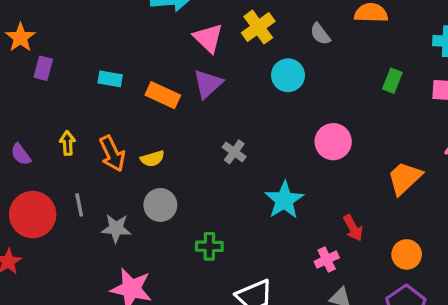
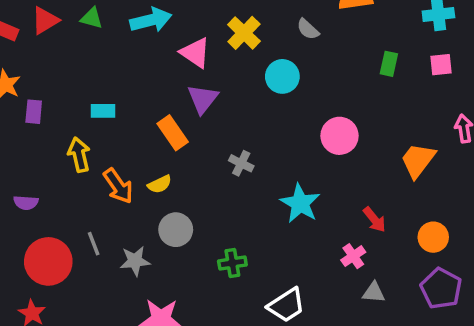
orange rectangle: (163, 95) -> (173, 133), moved, turned 40
yellow arrow: (67, 143) -> (79, 155), moved, size x1.4
purple semicircle: (21, 154) -> (26, 203), turned -40

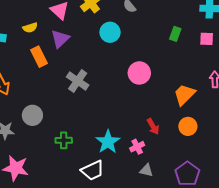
gray cross: (241, 163) -> (78, 81), size x1.5
yellow semicircle: (160, 184) -> (30, 28), moved
cyan star: (300, 203) -> (108, 142), moved
orange circle: (433, 237) -> (188, 126), moved

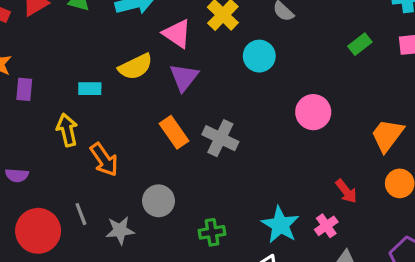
yellow semicircle: (30, 28) -> (136, 67), size x1.5
green rectangle: (175, 34) -> (360, 44), turned 40
orange rectangle: (39, 57) -> (174, 132), moved

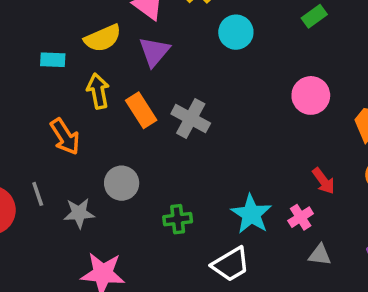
green rectangle: (360, 44) -> (314, 16), moved
pink circle: (313, 112) -> (311, 95), moved
yellow arrow: (67, 130) -> (98, 91), moved

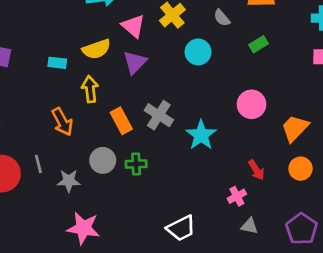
orange rectangle: (141, 110) -> (121, 121), moved
cyan star: (251, 214) -> (201, 135), moved
green cross: (178, 219) -> (136, 164), moved

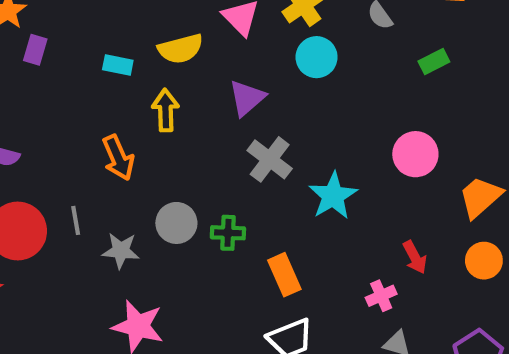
cyan circle: (198, 52) -> (317, 57), moved
purple triangle: (135, 62) -> (247, 98), moved
orange rectangle: (121, 121) -> (284, 275), moved

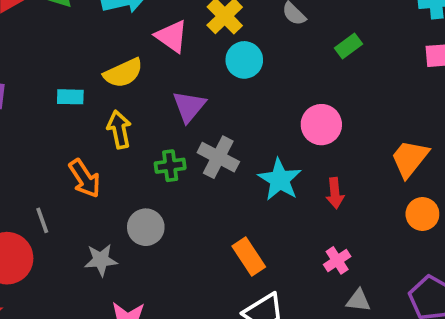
pink circle: (415, 154) -> (321, 125), moved
gray line: (76, 220) -> (42, 220), moved
green cross: (228, 233) -> (170, 166), moved
red arrow: (415, 257) -> (335, 193), moved, turned 32

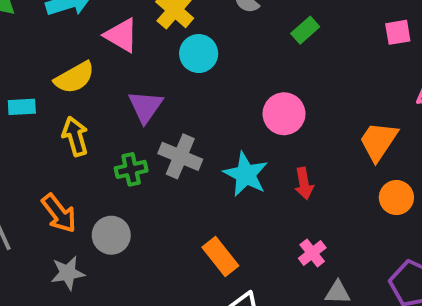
orange arrow: (85, 178) -> (59, 213), moved

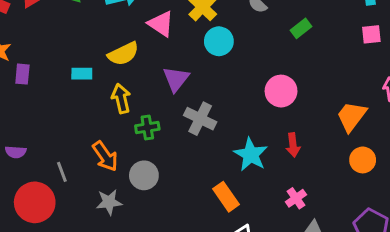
green cross: (131, 169) -> (147, 128), moved
cyan star: (246, 174) -> (251, 155), moved

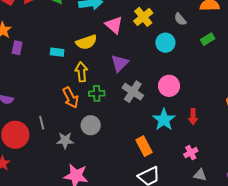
cyan circle: (219, 41) -> (165, 43), moved
pink circle: (281, 91) -> (169, 86), moved
orange arrow: (105, 156) -> (71, 98), moved
gray line: (62, 172) -> (42, 123), moved

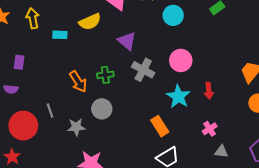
purple rectangle: (17, 48) -> (19, 62), moved
purple triangle: (120, 63) -> (127, 41), turned -30
yellow arrow: (81, 72) -> (33, 18), moved

